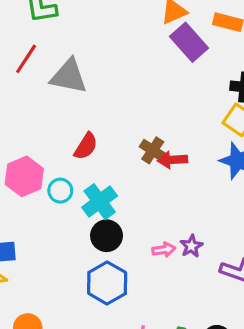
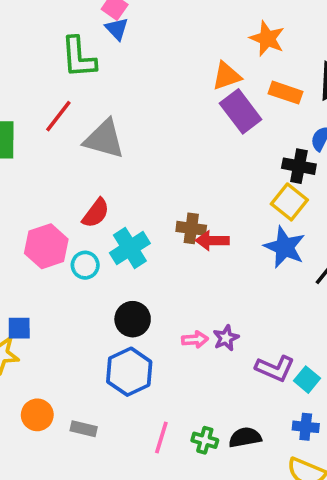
red semicircle: (86, 146) -> (96, 213), moved
brown cross: (153, 150) -> (191, 228), turned -30
cyan cross: (100, 202) -> (130, 248), moved

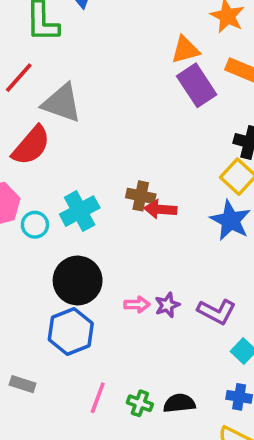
red semicircle: (96, 213) -> (31, 146), moved, size x1.4
black circle: (133, 319) -> (78, 281), size x1.4
purple L-shape: (275, 368) -> (217, 312), moved

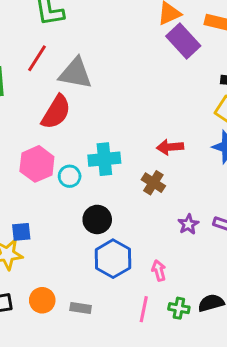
brown cross: (141, 196) -> (153, 183), moved, turned 30
cyan cross: (80, 211) -> (104, 159), turned 32
black circle: (78, 281) -> (97, 219), moved, size x0.7
pink arrow: (137, 305) -> (159, 271), moved, turned -96

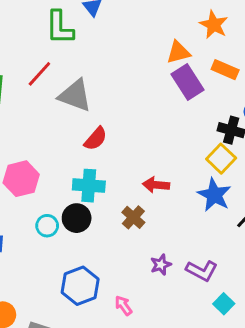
red semicircle: (56, 112) -> (96, 139), moved, size x0.7
cyan circle: (70, 176) -> (47, 226), moved
black circle: (97, 219) -> (77, 218), moved
pink arrow: (159, 271) -> (124, 305), turned -30

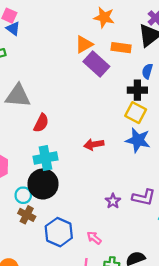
brown cross: (133, 217) -> (27, 215), moved
black circle: (77, 218) -> (43, 184), size x1.4

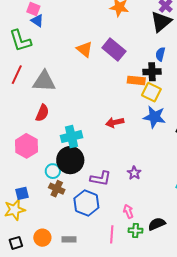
orange triangle: (84, 44) -> (85, 49), moved, turned -48
orange rectangle: (121, 48) -> (136, 80), moved
red semicircle: (41, 123) -> (42, 113), moved
purple L-shape: (144, 197) -> (101, 178), moved
pink arrow: (94, 238) -> (128, 211), moved, turned 32

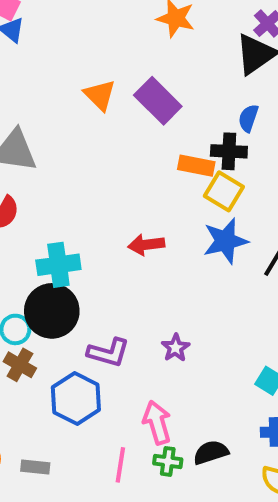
blue star: (154, 117) -> (225, 241), turned -30
pink arrow: (128, 211) -> (157, 423), size x1.5

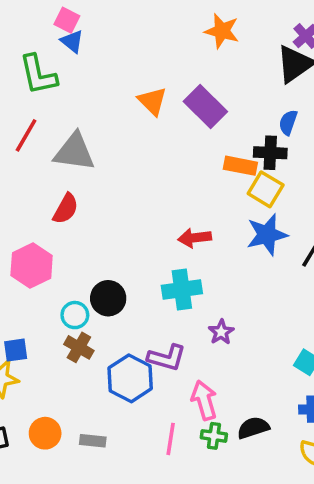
cyan cross: (58, 265) -> (182, 289), moved
black circle: (52, 311) -> (108, 298), size x0.7
purple L-shape: (108, 353) -> (167, 358), moved

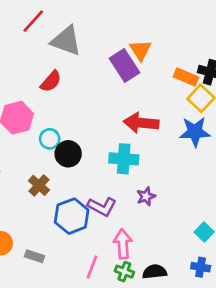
orange triangle: (152, 101) -> (140, 50), moved
purple rectangle: (205, 106) -> (124, 66), moved
red arrow: (195, 238) -> (141, 123), size x1.4
cyan circle: (75, 315) -> (50, 139), moved

